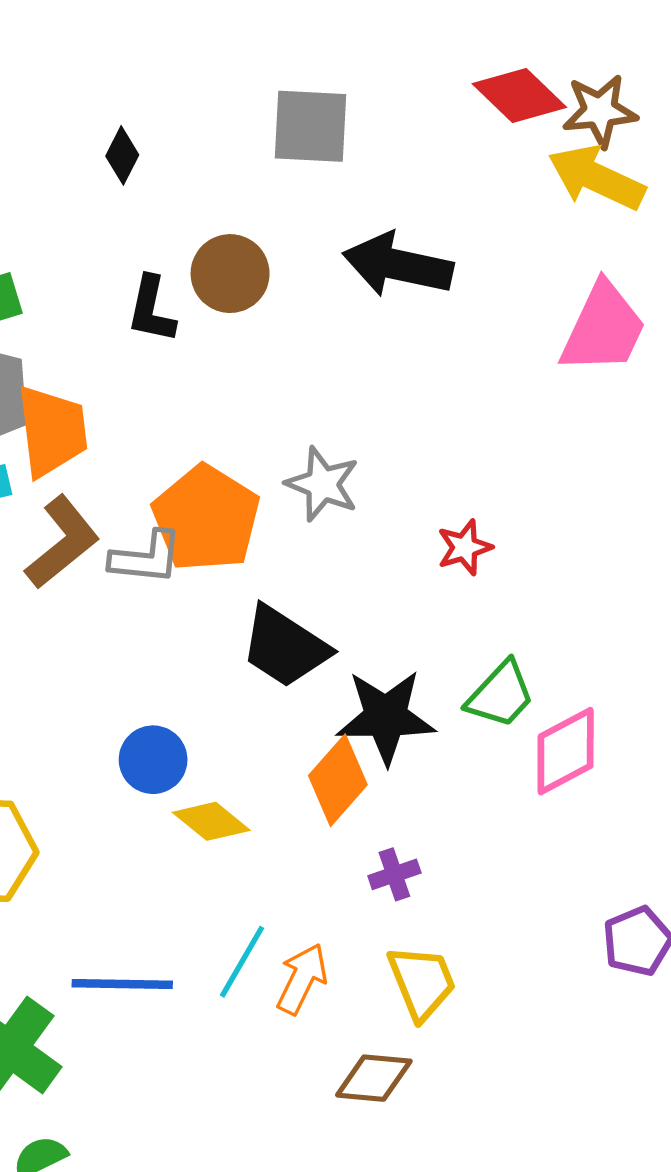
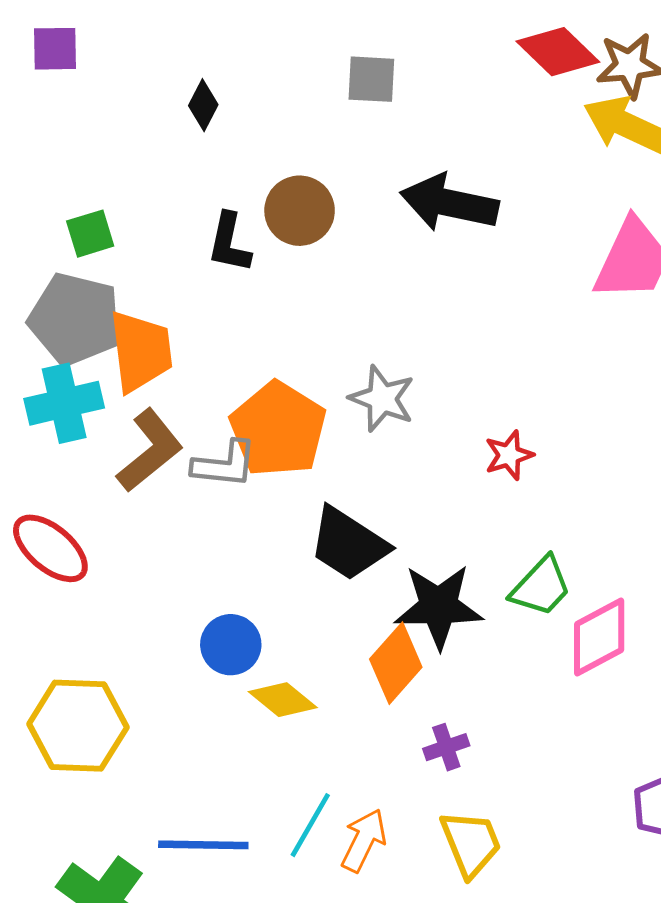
gray square: (311, 126) -> (371, 79), size x0.7

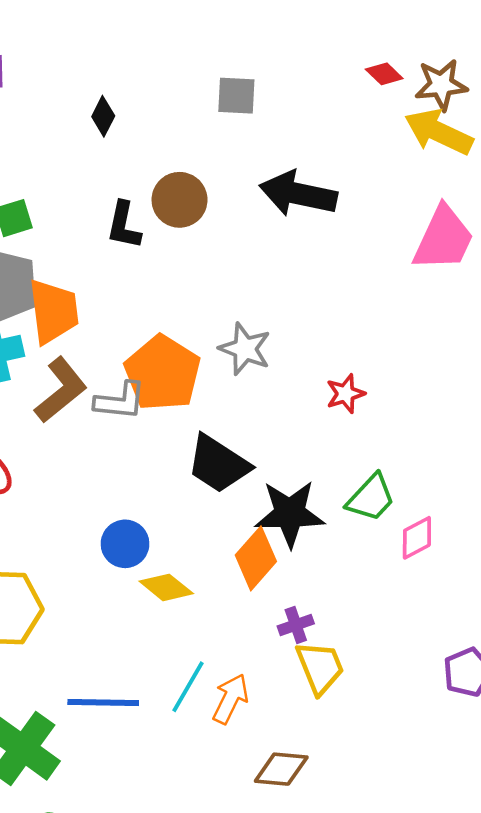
red diamond: (558, 52) -> (384, 74), size x0.6
pink diamond: (599, 637) -> (417, 538), size x0.7
yellow trapezoid: (471, 843) -> (320, 667), moved

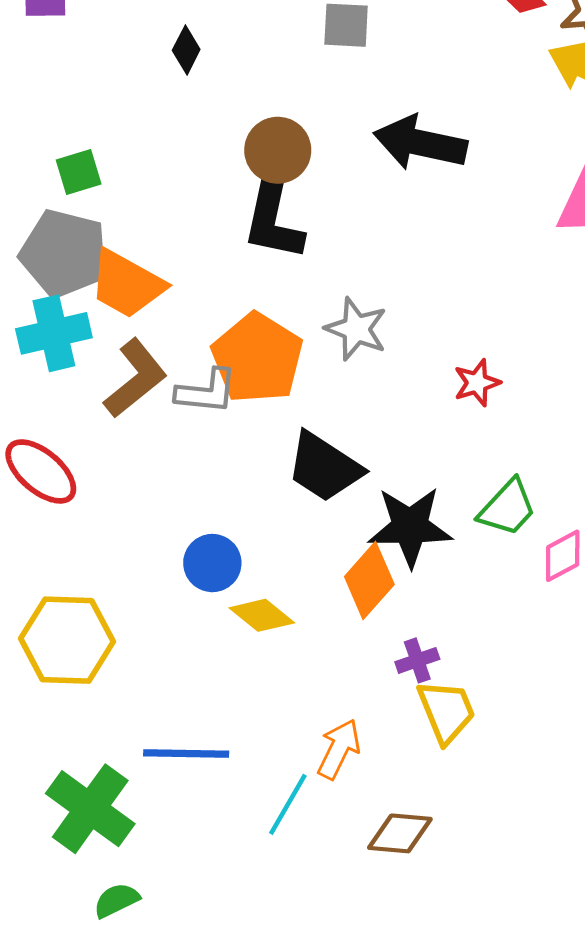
black L-shape: (124, 225) -> (273, 219), moved, size x1.5
orange trapezoid: (54, 311) -> (127, 284), turned 126
cyan line: (188, 687) -> (288, 804), moved

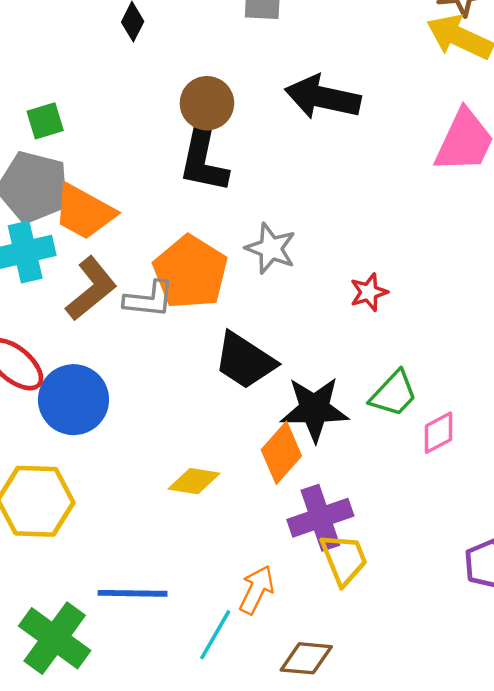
blue circle: (212, 563) -> (74, 400), moved, size x1.5
yellow diamond: (262, 615) -> (194, 481), turned -30
purple cross: (417, 660) -> (320, 518), size x1.8

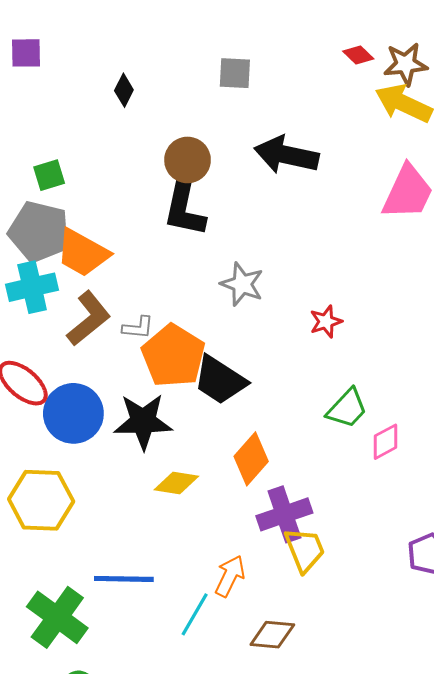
orange pentagon: (190, 272) -> (173, 356), moved
gray L-shape: (149, 299) -> (138, 328), size x0.7
black star: (314, 409) -> (143, 421), moved

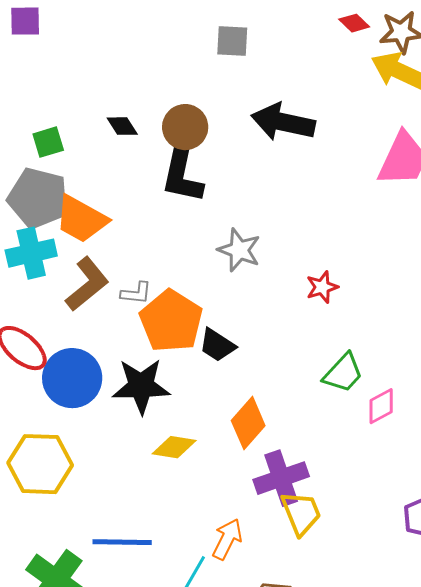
black diamond: (124, 90) -> (122, 126), moved, turned -60
black trapezoid: (220, 380) -> (217, 345), size x0.7

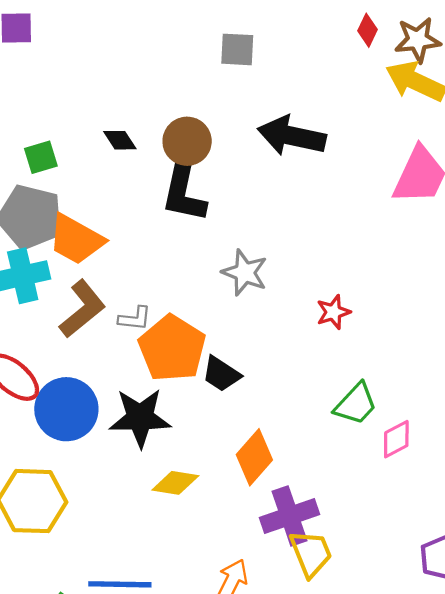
red diamond: (354, 23) -> (367, 30), turned 72

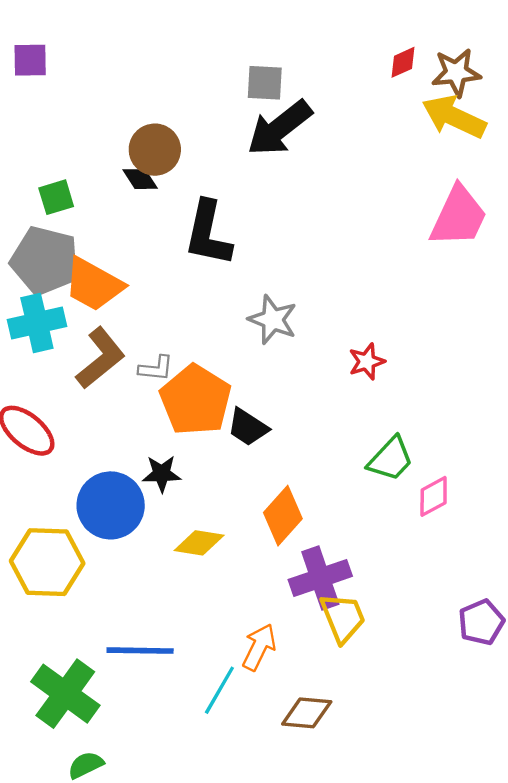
red diamond: (367, 30) -> (403, 62), turned 40
black arrow: (292, 136) -> (279, 128), moved, turned -50
brown circle: (187, 141) -> (155, 150), moved
blue circle: (66, 409) -> (111, 505), moved
black star: (140, 418) -> (162, 474), size x0.6

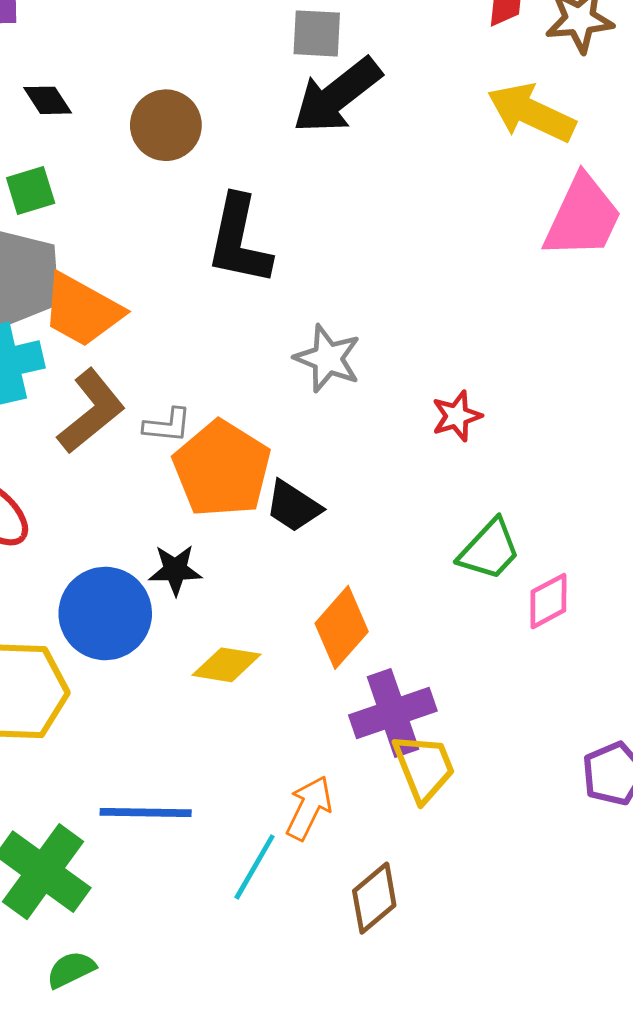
yellow arrow: (454, 117) -> (531, 113), moved
black diamond: (140, 179) -> (48, 100), moved
brown diamond: (307, 713) -> (374, 898), turned -45

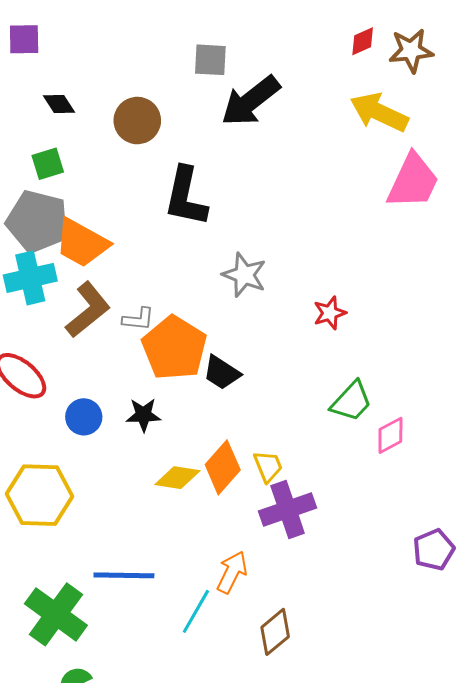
gray square: (317, 33) -> (210, 60), moved
blue circle: (105, 613) -> (84, 417), moved, size x0.6
orange diamond: (342, 627) -> (223, 467), moved
yellow trapezoid: (424, 767) -> (268, 466), moved, size x0.7

